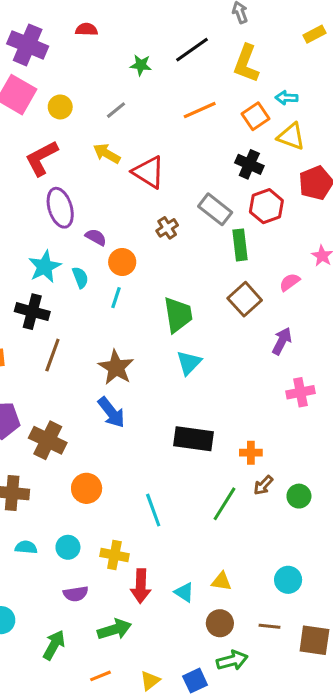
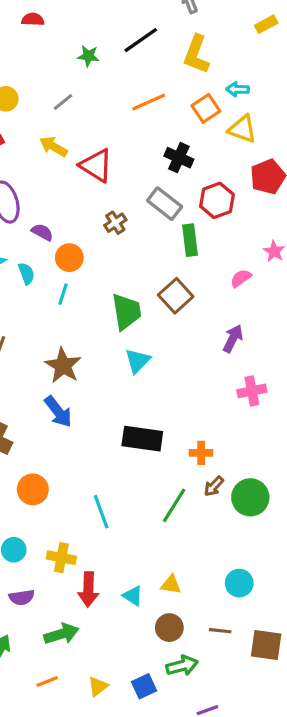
black cross: (249, 164) -> (179, 158), moved
brown square: (245, 299) -> (176, 296), moved
green circle: (299, 496) -> (250, 497), size x1.5

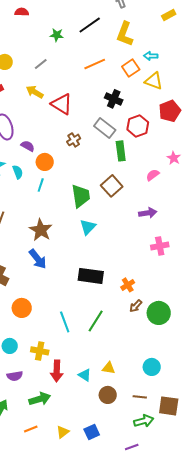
purple arrow: (233, 339) -> (148, 213), turned 54
orange cross: (201, 453) -> (128, 285), turned -32
green line: (174, 505) -> (96, 321), moved
green arrow: (182, 666) -> (144, 421), moved

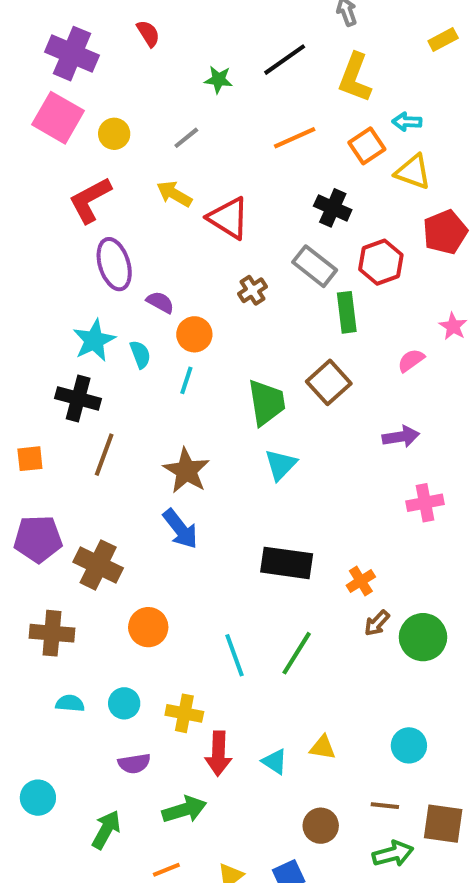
red semicircle: (22, 12) -> (148, 34), turned 56
brown circle: (108, 395) -> (321, 826), moved

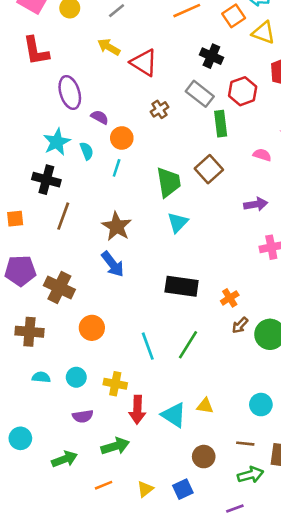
red L-shape: (90, 200) -> (36, 51), moved, turned -72
pink semicircle: (411, 360) -> (262, 155), turned 54
cyan triangle: (275, 761) -> (174, 415), size x1.5
green arrow: (106, 830) -> (65, 459), turned 40

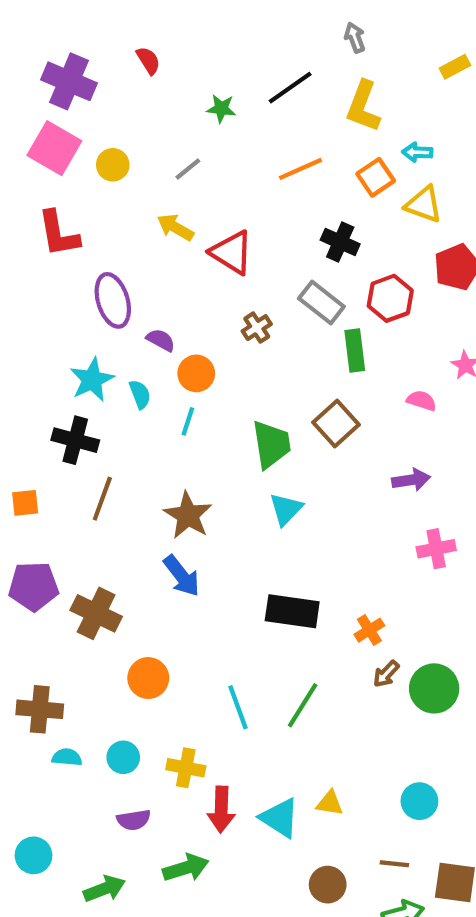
brown cross: (29, 332) -> (40, 709), moved

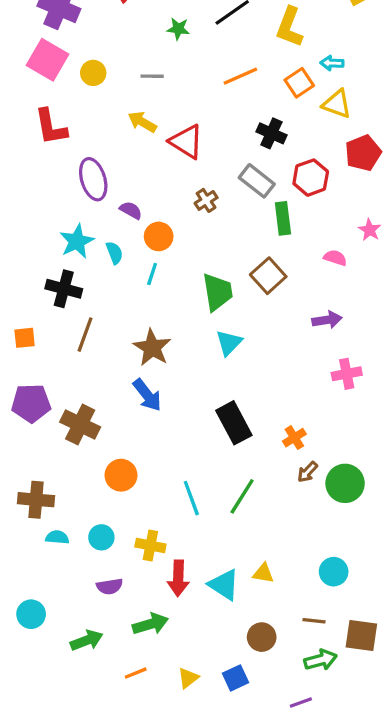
gray line: (188, 169) -> (152, 76), turned 40
black rectangle: (292, 611) -> (234, 423), turned 54

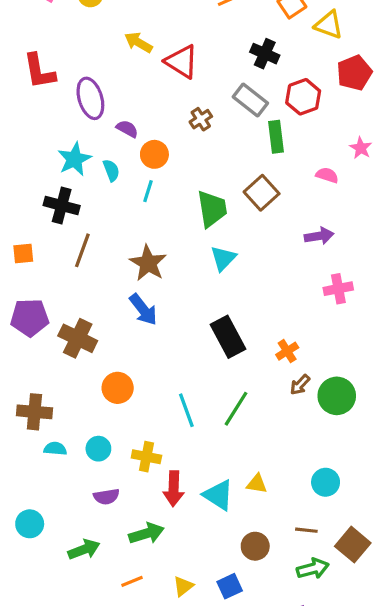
red L-shape: (51, 127) -> (39, 71), moved
brown square: (361, 635) -> (353, 545), turned 32

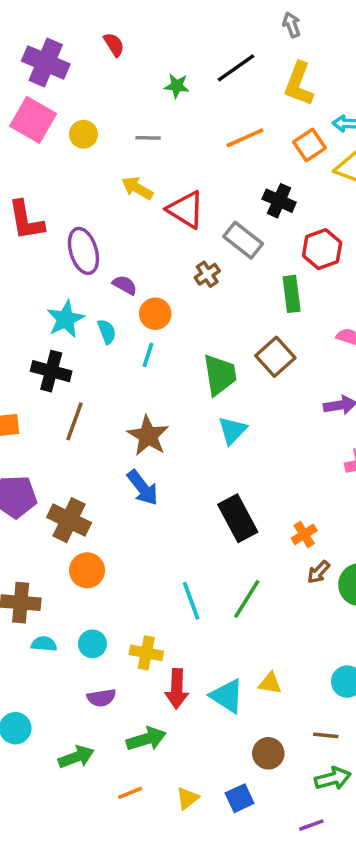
gray rectangle: (250, 100) -> (243, 240), moved
orange circle: (118, 388) -> (87, 570), moved

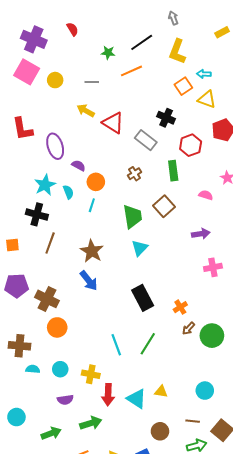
orange line: (245, 138) -> (131, 71), moved
brown cross: (207, 274) -> (135, 174), moved

